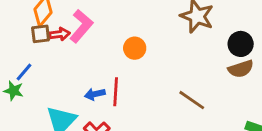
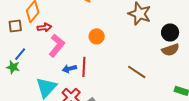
pink L-shape: (81, 26) -> (57, 46), moved
brown square: (41, 34) -> (15, 26), moved

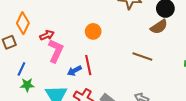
red arrow: (44, 27) -> (47, 35), moved
brown semicircle: (170, 50) -> (159, 27), moved
green star: (13, 67) -> (27, 85), moved

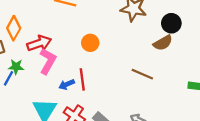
red arrow: (47, 35) -> (39, 43), size x1.5
green star: (27, 85) -> (16, 67), moved

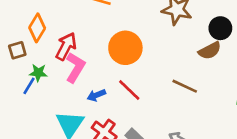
red arrow: (39, 43) -> (66, 46), turned -45
orange circle: (90, 43) -> (125, 48), size x1.6
red line: (82, 79) -> (129, 90), moved, turned -40

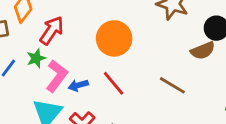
pink L-shape: (75, 67) -> (57, 76), moved
green star: (38, 73) -> (36, 58), moved, turned -30

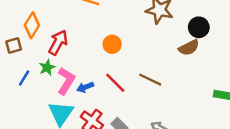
orange circle: (114, 38) -> (112, 44), size x0.6
brown line: (172, 85) -> (150, 80), moved

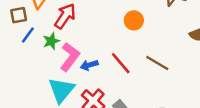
orange circle: (112, 44) -> (134, 20), moved
blue line: (24, 78) -> (28, 35), moved

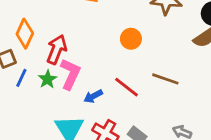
pink L-shape: (70, 57) -> (70, 74), moved

